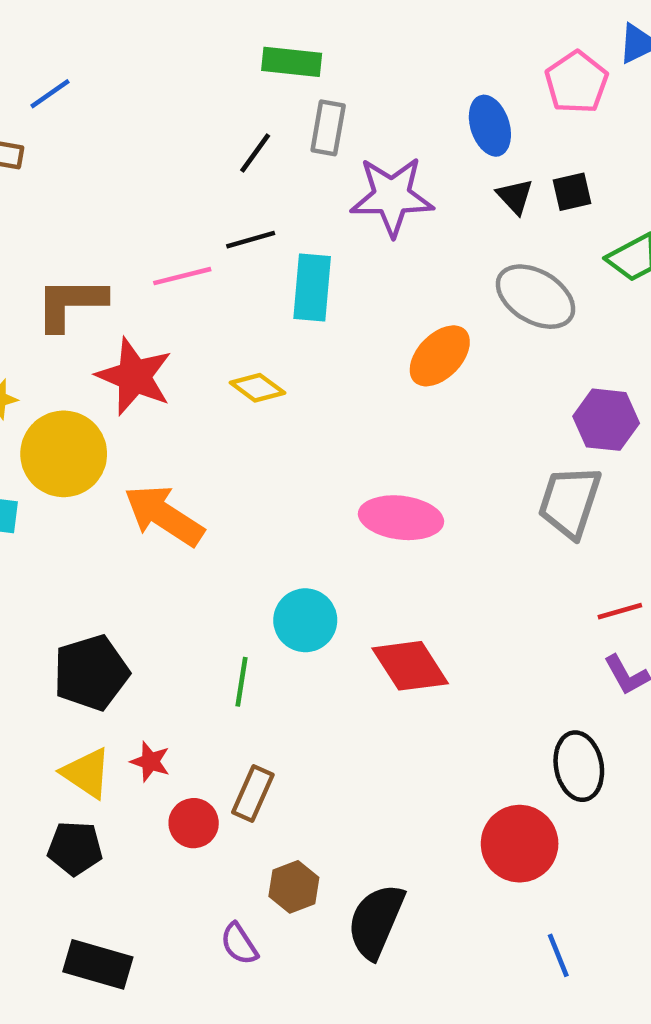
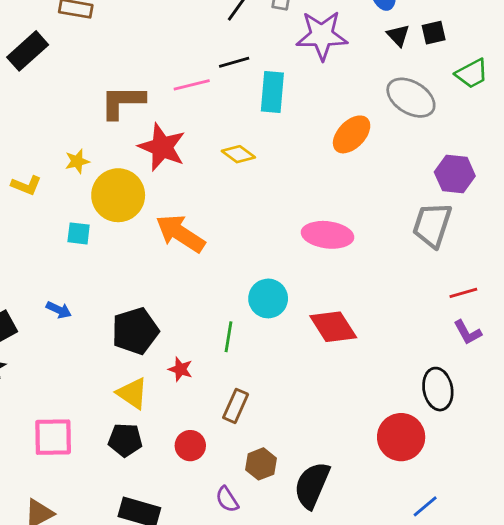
red star: (150, 762) -> (180, 369), moved
red circle: (194, 823) -> (190, 446), moved
blue line: (558, 955) -> (425, 506), turned 72

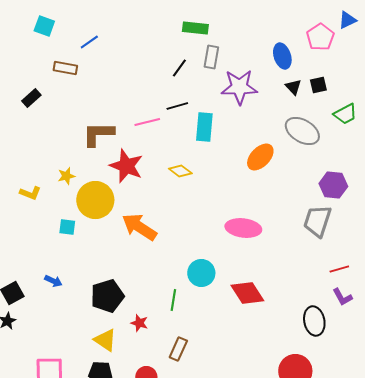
black rectangle: (28, 51) -> (31, 98), size x0.7
black ellipse: (438, 389) -> (314, 321), moved

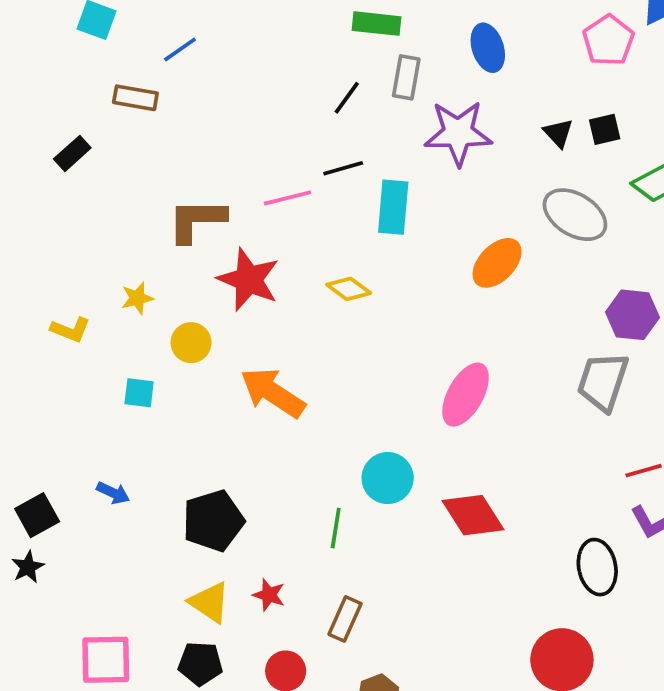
blue ellipse: (282, 56) -> (488, 48), moved
yellow circle: (95, 200) -> (191, 343), size x0.6
pink ellipse: (243, 228) -> (466, 395), turned -68
red star: (139, 323) -> (269, 595), moved

